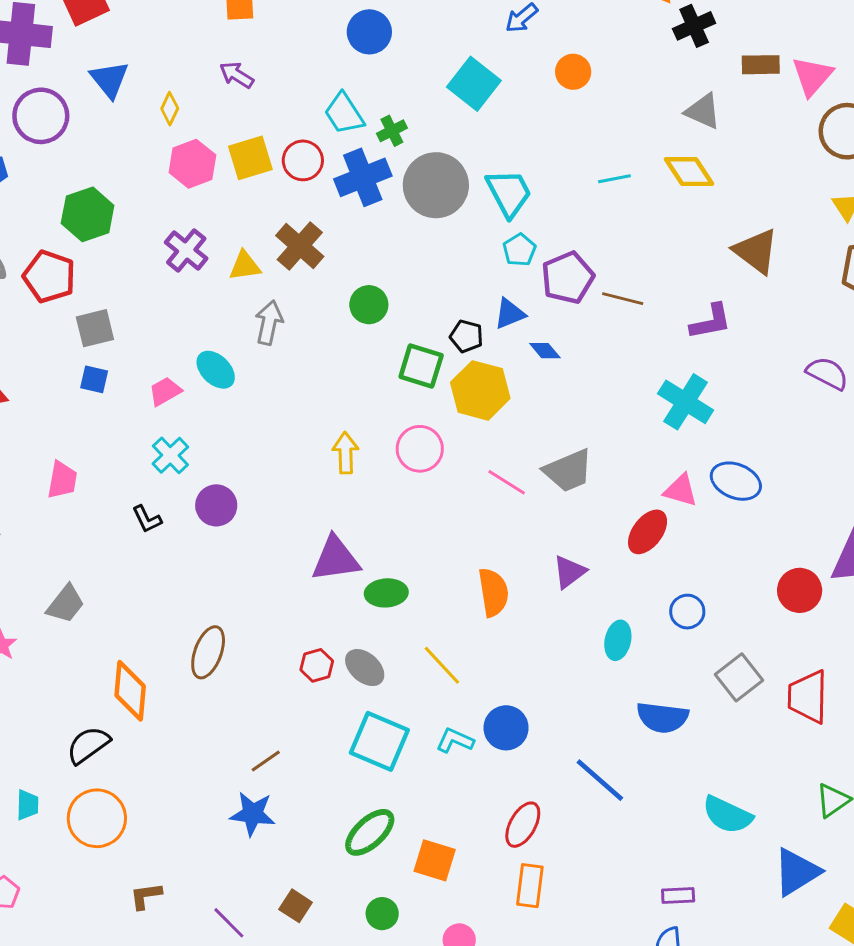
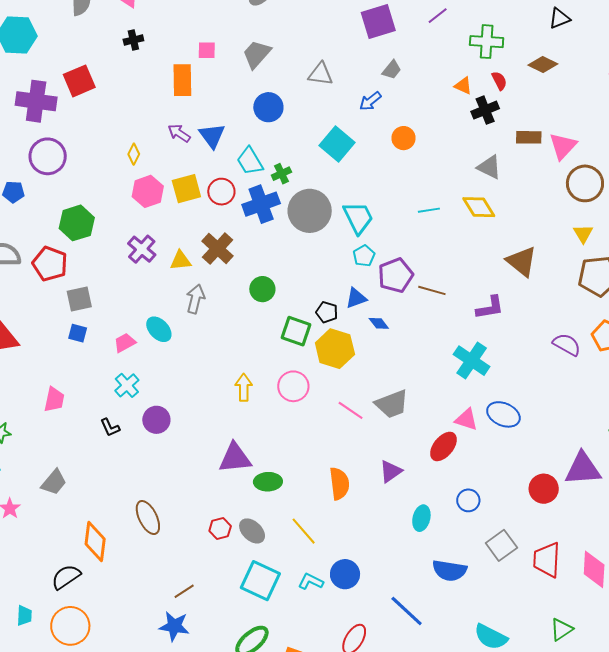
blue triangle: (110, 79) -> (212, 136), moved
brown ellipse: (208, 652) -> (148, 518), turned -48

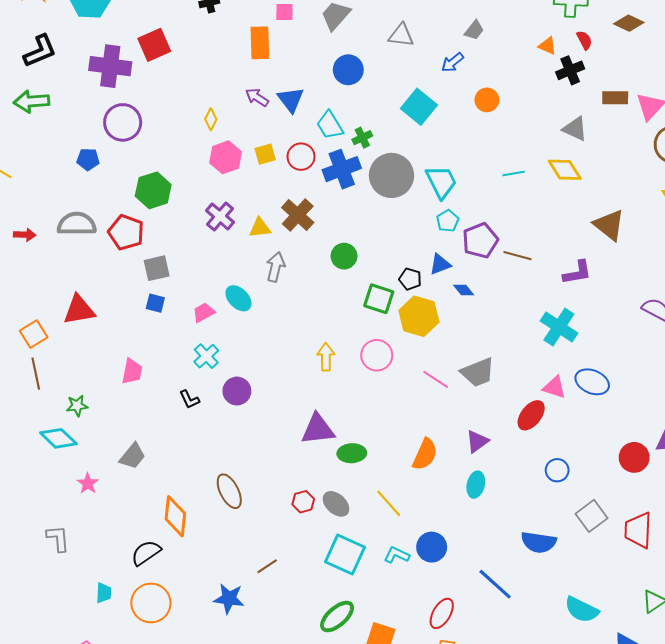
yellow square: (186, 189) -> (265, 154), size x0.7
orange semicircle: (339, 484) -> (425, 454), turned 32
cyan ellipse: (421, 518) -> (476, 485), moved
blue star: (174, 626) -> (229, 599), moved

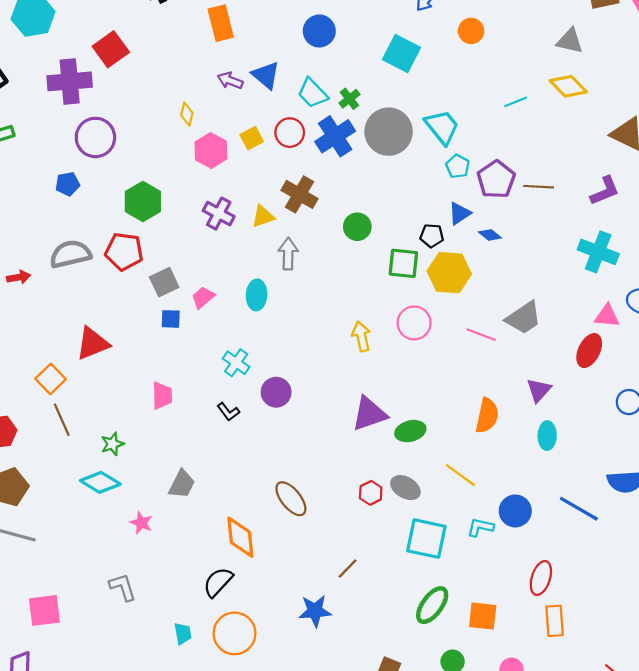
cyan ellipse: (238, 298) -> (257, 295), turned 60
pink trapezoid: (204, 312) -> (203, 297), moved
blue line: (495, 584) -> (579, 509), moved

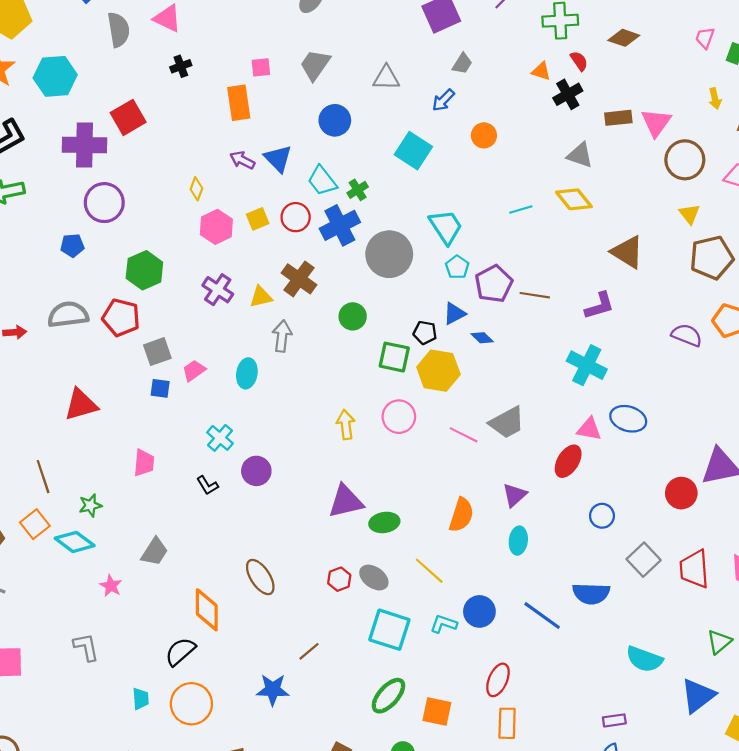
gray circle: (389, 132) -> (389, 254), moved
orange square: (51, 379) -> (35, 524), moved

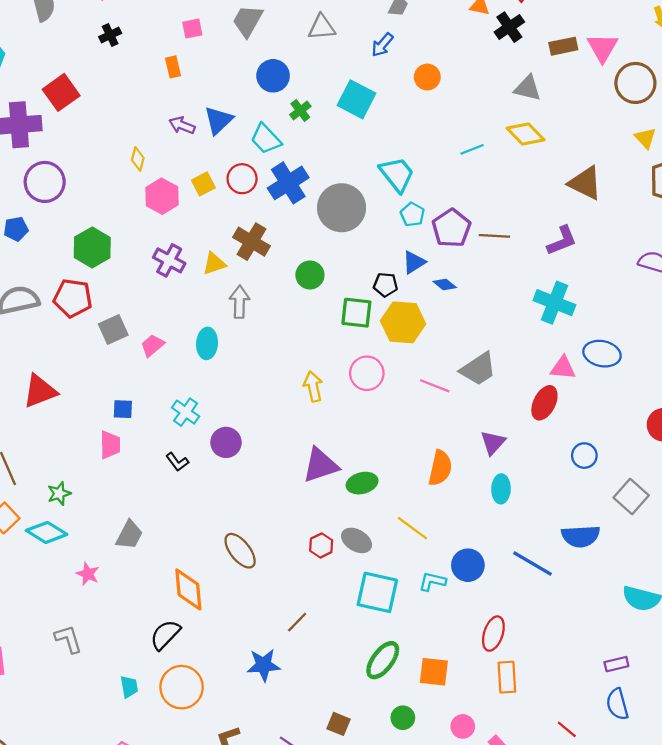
orange rectangle: (239, 103) -> (173, 67), size x0.6
blue triangle: (278, 158) -> (218, 120), turned 36
green cross: (358, 190) -> (300, 110), moved
blue square: (160, 388) -> (123, 409), moved

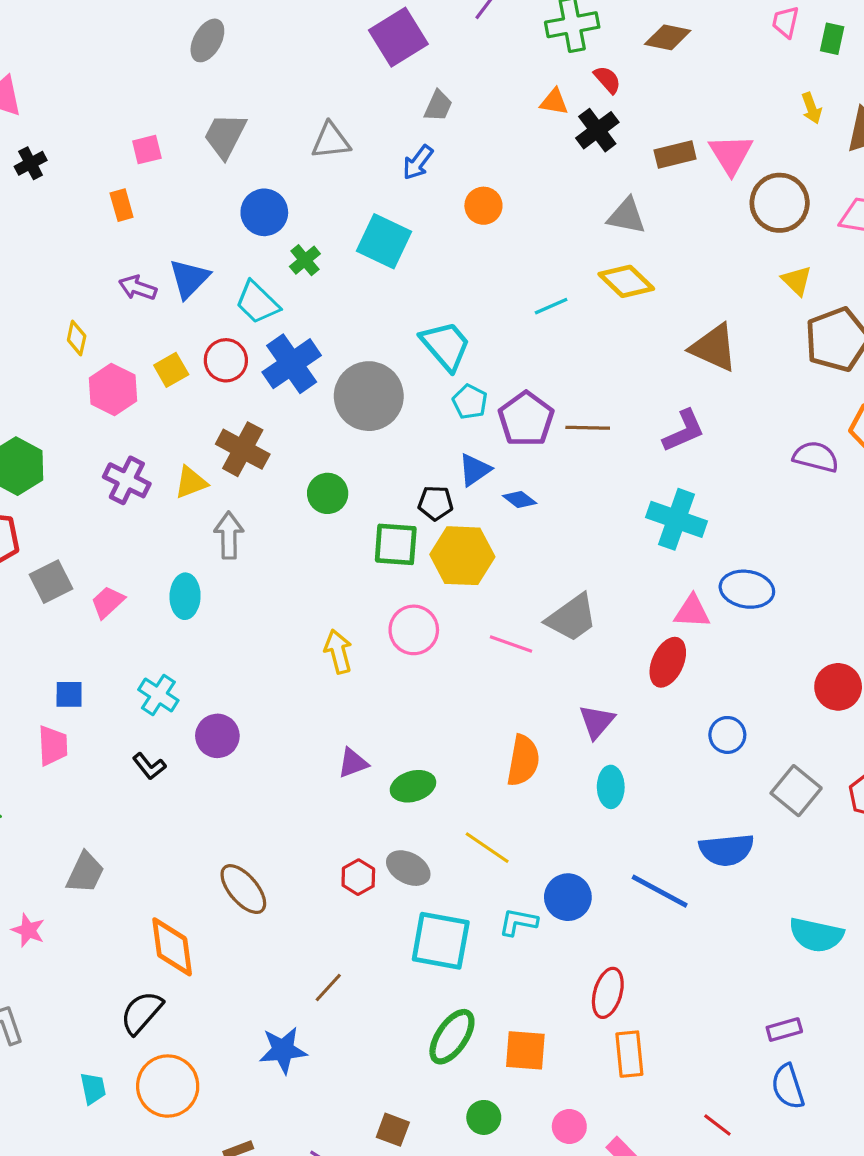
purple triangle: (320, 465) -> (353, 763), size x0.6

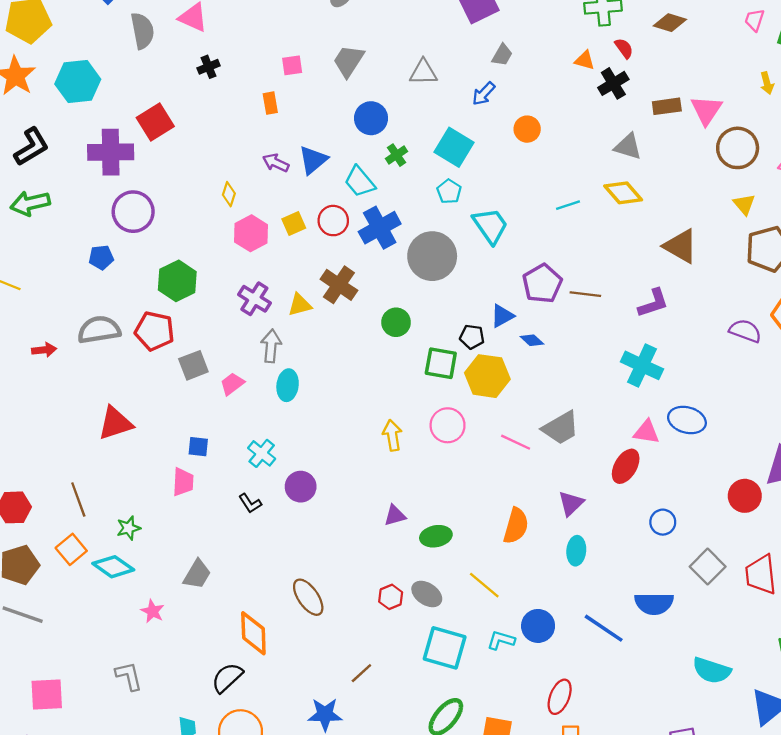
cyan pentagon: (470, 402) -> (449, 191), moved
gray arrow: (229, 535) -> (271, 346), moved

